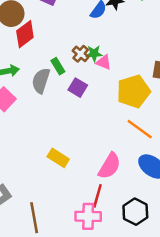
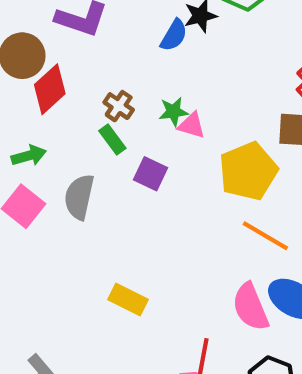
brown cross: (81, 54) -> (119, 106), moved
gray semicircle: (41, 81) -> (79, 197), moved
pink semicircle: (109, 166) -> (250, 307), moved, turned 132

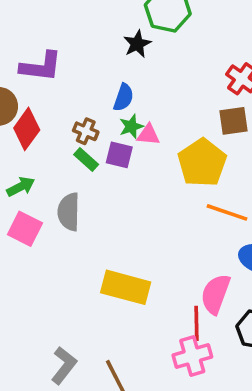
blue semicircle: (174, 35) -> (124, 97), moved
purple square: (151, 174) -> (119, 155), moved
yellow rectangle: (128, 299) -> (126, 287), size x1.5
pink semicircle: (250, 307) -> (215, 294), moved, turned 54

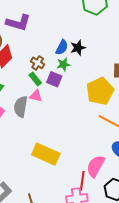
black star: (137, 44) -> (78, 48), moved
pink triangle: (148, 135) -> (36, 96), moved

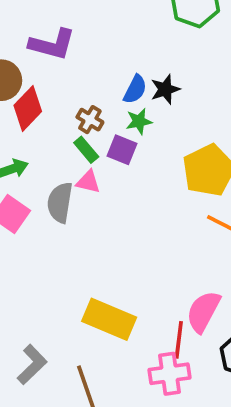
yellow rectangle: (46, 154) -> (109, 319), moved

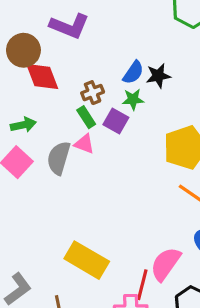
red diamond: (28, 108) -> (42, 77), turned -72
brown cross: (90, 120) -> (93, 93), turned 30

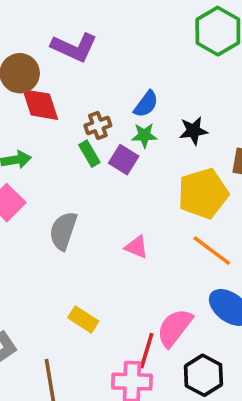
black star: (158, 76) -> (193, 131), moved
pink triangle: (84, 144) -> (136, 247), moved
gray semicircle: (59, 158) -> (63, 231), moved
yellow rectangle: (87, 260) -> (83, 319), size x0.6

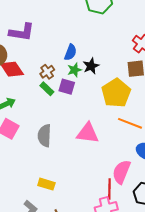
black star: (193, 131) -> (91, 66), moved
pink triangle: (136, 247) -> (88, 133), size x1.6
yellow rectangle: (83, 319) -> (46, 184), moved

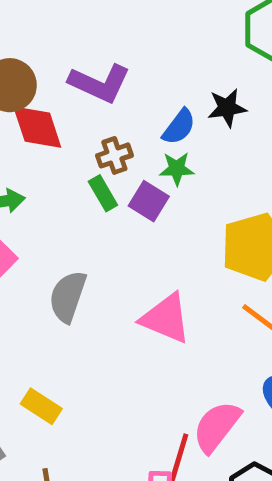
purple L-shape: (22, 32) -> (100, 83), moved
black star: (91, 66) -> (227, 108), moved

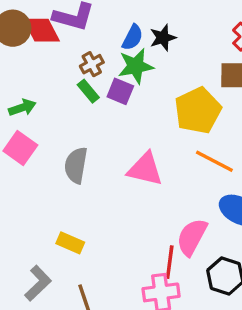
black star: (227, 108) -> (163, 38), moved
red diamond: (37, 127) -> (41, 30), moved
green star: (177, 169) -> (136, 66), size x1.5

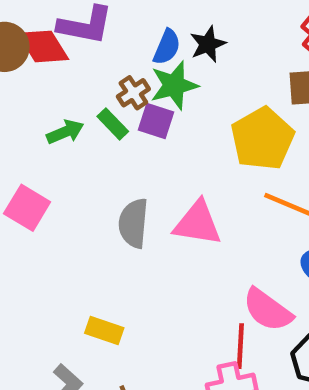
brown cross: (92, 64) -> (133, 93), moved
green arrow: (22, 108) -> (65, 132), moved
gray semicircle: (76, 165) -> (133, 223), moved
pink semicircle: (192, 237) -> (268, 310), turned -78

